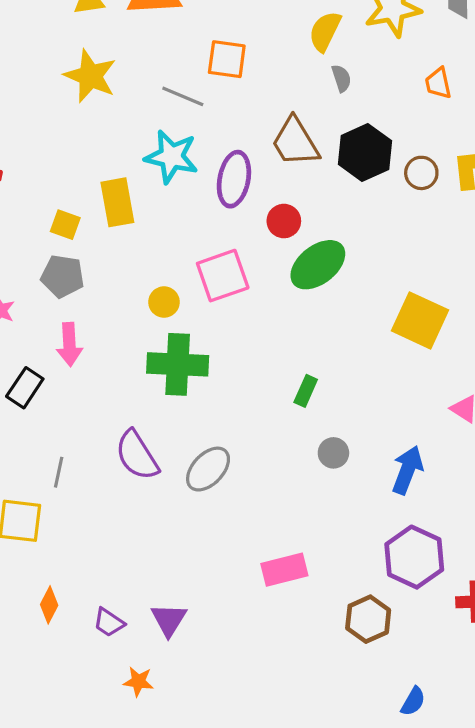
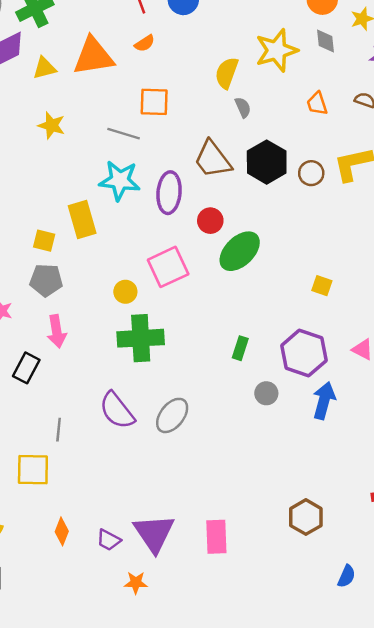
yellow star: (90, 76) -> (52, 125), size x0.7
yellow square: (420, 320) -> (322, 286), size x0.5
purple hexagon: (414, 557) -> (304, 353), moved
pink rectangle: (284, 570) -> (216, 537), moved, turned -72
purple triangle: (169, 620) -> (154, 533), size x1.5

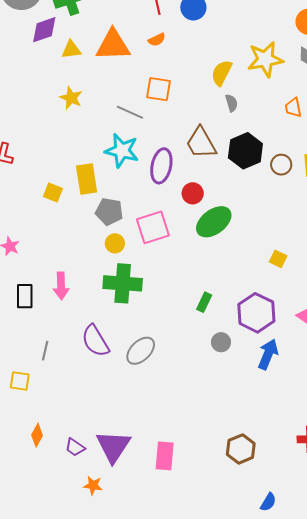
gray pentagon: (46, 280) -> (109, 212), moved
pink arrow: (57, 331) -> (61, 286), moved
black rectangle: (26, 368) -> (25, 296), turned -35
yellow square: (33, 470) -> (20, 381), size x0.7

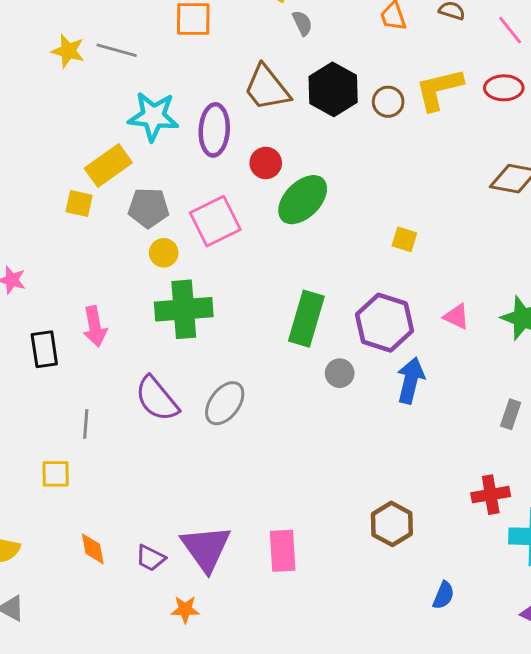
gray line: (130, 112) -> (117, 50), moved
yellow rectangle: (87, 179) -> (108, 165), turned 72
yellow square: (53, 193) -> (79, 204), moved
green rectangle: (204, 302) -> (306, 319), size x1.8
orange diamond: (37, 435) -> (93, 549), turned -30

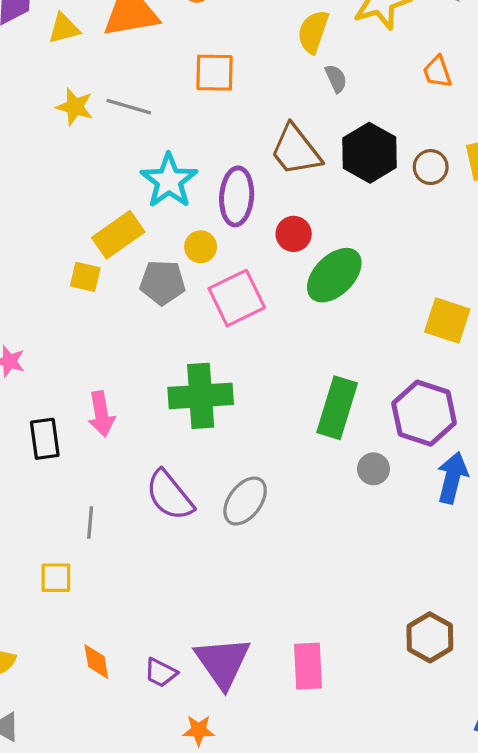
cyan star: (153, 116) -> (169, 181), turned 30
yellow square: (404, 239) -> (447, 321), size x1.6
yellow circle: (164, 253) -> (201, 247), moved

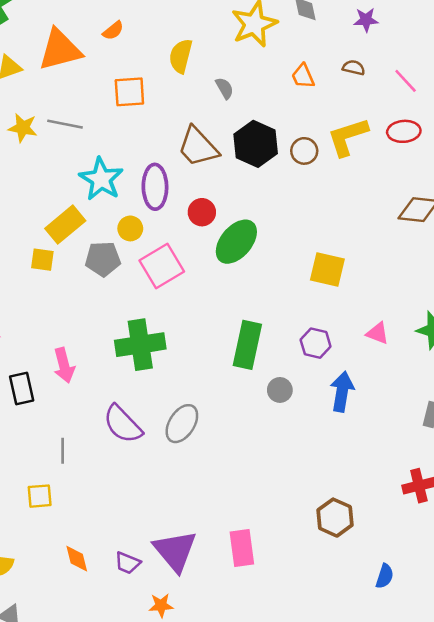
yellow semicircle: (313, 32) -> (181, 56), moved
purple hexagon: (424, 413) -> (316, 343), size x0.6

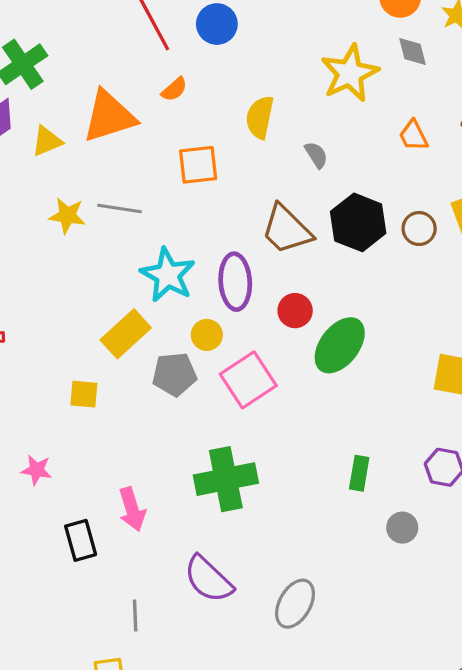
yellow square: (42, 260) -> (84, 394), moved
green rectangle: (247, 345) -> (359, 473), size x0.6
gray ellipse: (182, 424) -> (295, 604), moved

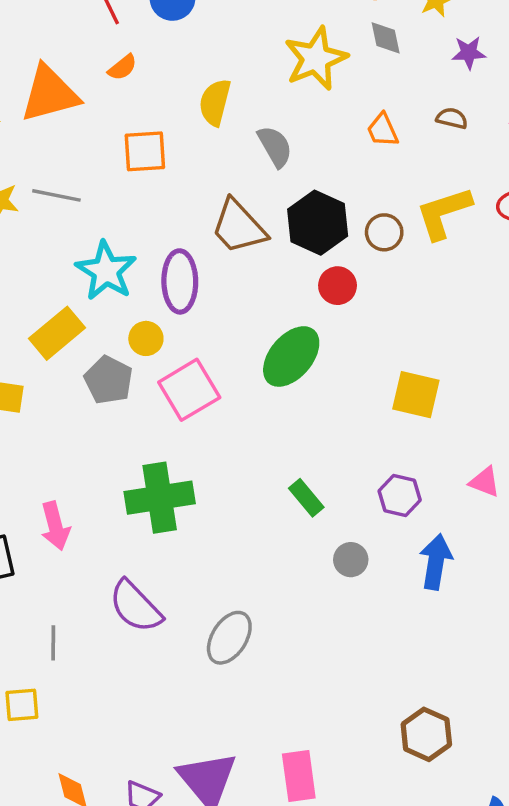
gray semicircle: (316, 155) -> (275, 146), size x1.4
red circle: (295, 311) -> (338, 286), moved
gray pentagon: (174, 374) -> (109, 380), turned 30
green rectangle: (359, 473) -> (306, 498), turned -52

